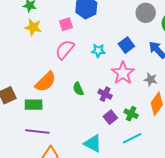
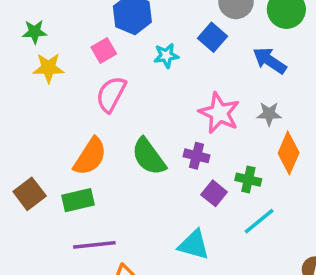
blue square: (126, 45) -> (213, 37), moved
cyan star: (98, 51) -> (166, 56), moved
green semicircle: (78, 89) -> (149, 157), size x1.6

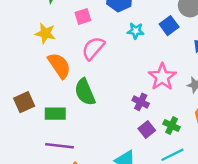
pink square: (104, 51) -> (83, 16), moved
yellow star: (48, 68) -> (45, 33), moved
orange semicircle: (90, 156) -> (59, 66), moved, turned -80
green semicircle: (149, 157) -> (85, 92), moved

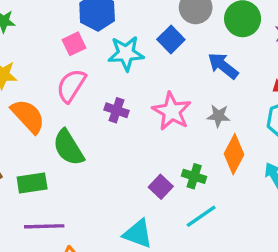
pink square: (83, 16) -> (74, 44), moved
cyan star: (136, 31) -> (126, 53), size x1.5
purple cross: (141, 102) -> (117, 110), moved

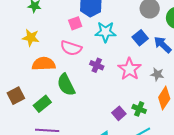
blue square: (171, 39) -> (140, 38), moved
pink semicircle: (71, 86) -> (71, 48), turned -110
orange semicircle: (28, 116) -> (44, 64), turned -55
green rectangle: (32, 183) -> (42, 104), turned -36

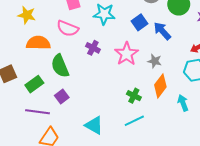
purple square: (119, 113) -> (62, 96), moved

